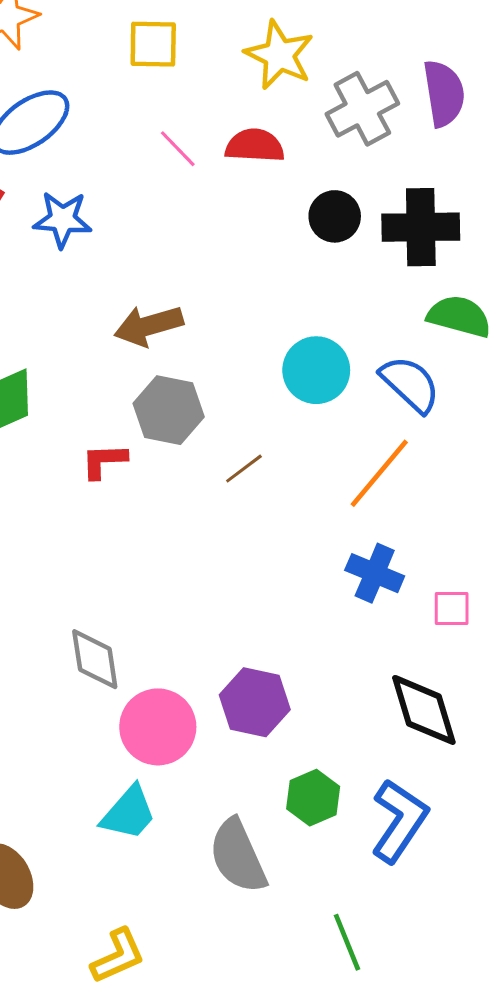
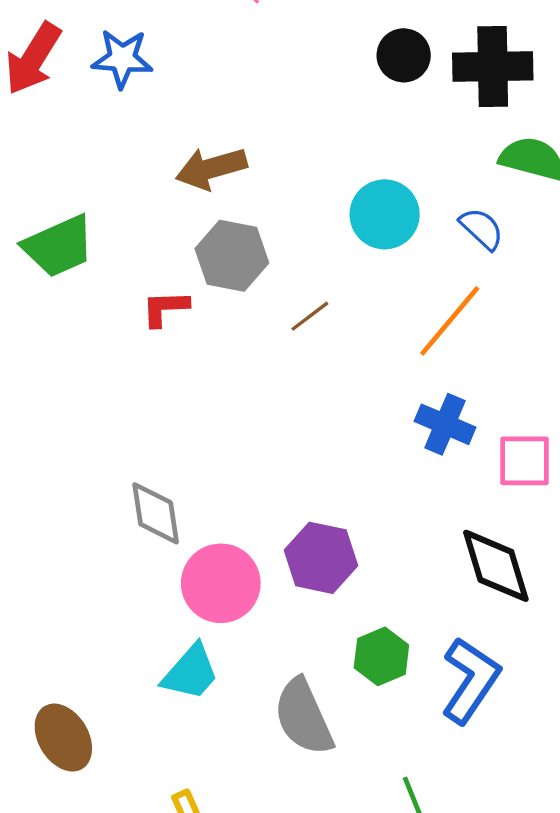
blue semicircle: (410, 384) -> (482, 229), size x0.7
pink square: (452, 608) -> (524, 461), size x1.4

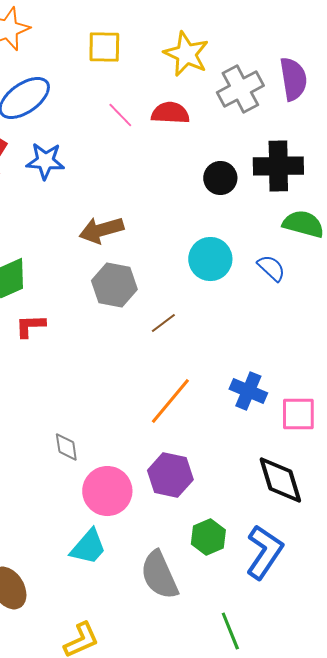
black circle: (404, 55) -> (220, 178), moved
red L-shape: (165, 308) -> (30, 326), moved
orange line: (450, 321) -> (170, 401), moved
gray diamond: (156, 513) -> (66, 447), size x0.7

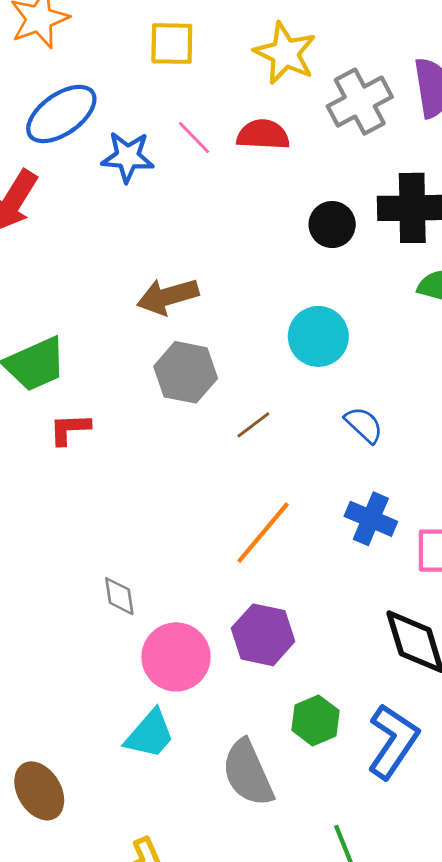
blue star: (45, 161) -> (128, 157), moved
blue semicircle: (271, 268) -> (364, 425), moved

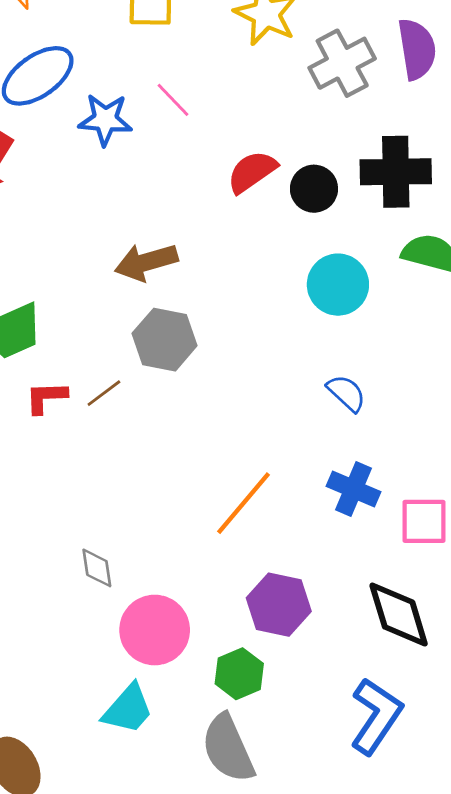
red semicircle: (263, 135) -> (252, 172), moved, turned -38
cyan circle: (318, 336) -> (338, 285), moved
brown line: (253, 425) -> (104, 393), moved
purple hexagon: (263, 635) -> (279, 605), moved
green hexagon: (316, 720) -> (239, 674), moved

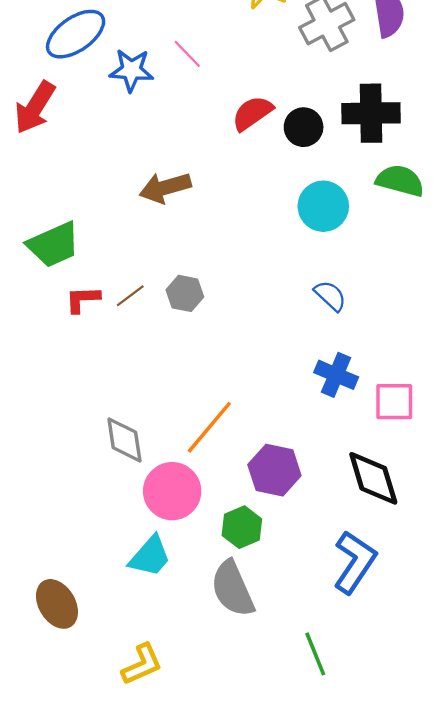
gray hexagon: (165, 340) -> (185, 293), moved, size x0.7
orange line: (243, 503) -> (209, 427), moved
gray diamond: (97, 568) -> (124, 440), size x1.4

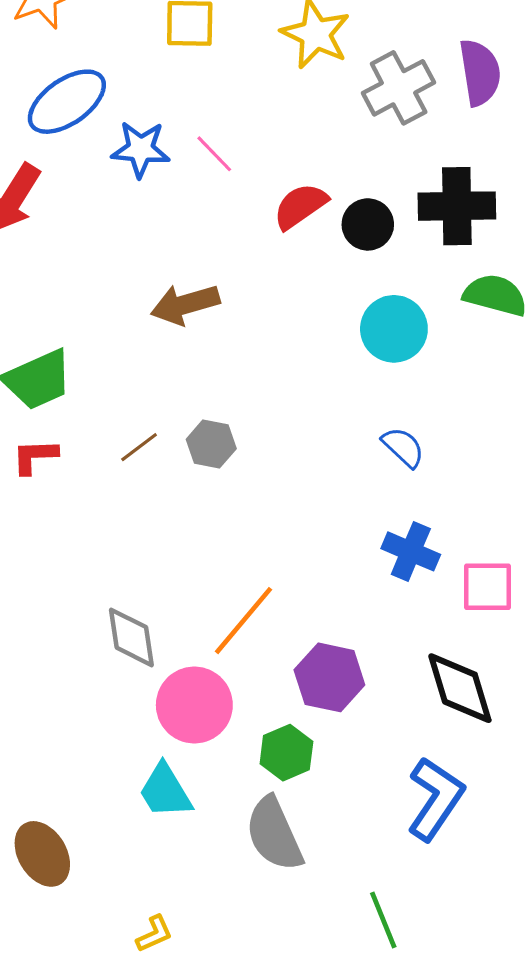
pink line: (187, 54) -> (214, 154), moved
red L-shape: (83, 299) -> (35, 456), moved
cyan trapezoid: (150, 556) -> (165, 791), turned 108
yellow L-shape: (142, 664) -> (154, 934), size x0.7

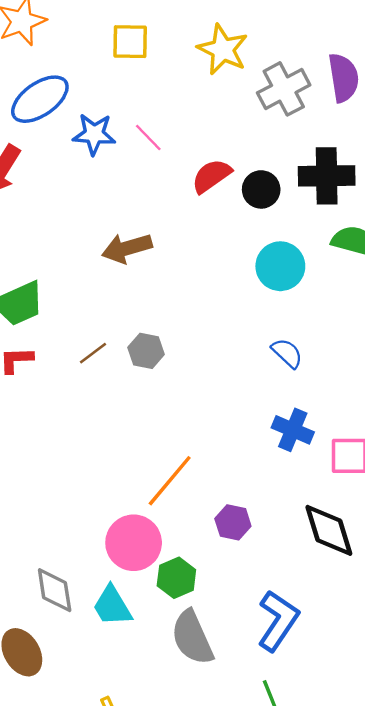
gray diamond: (131, 637) -> (55, 590), moved
purple hexagon: (329, 677) -> (233, 522), size x0.7
green hexagon: (286, 753) -> (176, 578), moved
blue L-shape: (435, 799) -> (278, 621), moved

